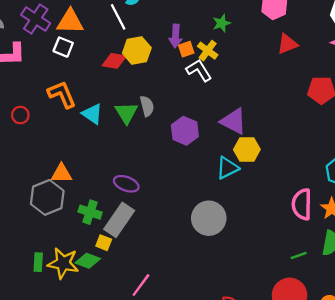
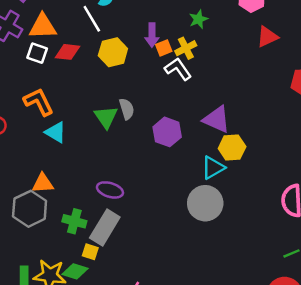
yellow cross: (208, 51) -> (186, 48), turned 30
red diamond: (114, 61) -> (68, 52), moved
cyan triangle: (92, 114) -> (56, 132), moved
gray circle: (209, 218) -> (205, 203), moved

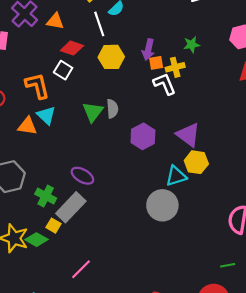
orange triangle: (43, 26) -> (55, 21), size x0.7
white square: (37, 53) -> (63, 70), moved
orange triangle: (43, 183) -> (27, 126), moved

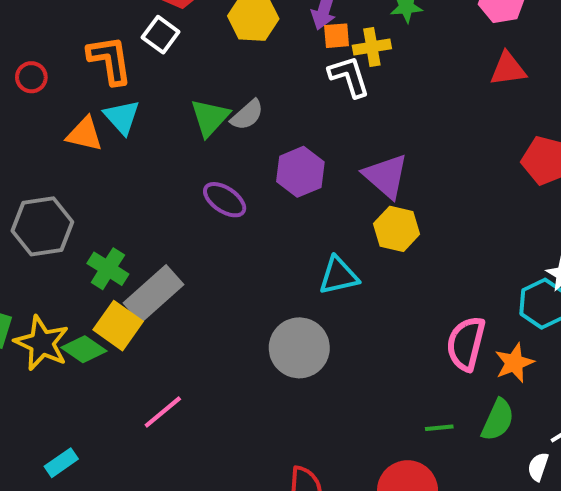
gray semicircle: (112, 109) -> (247, 115), turned 48
purple ellipse: (82, 176) -> (225, 200), moved
cyan triangle: (176, 176) -> (338, 276), moved
gray circle: (162, 205) -> (299, 348), moved
yellow square: (54, 226) -> (118, 326), size x1.6

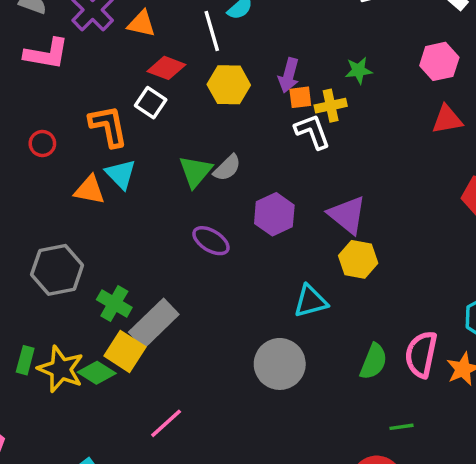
green semicircle: (498, 420) -> (374, 362), moved

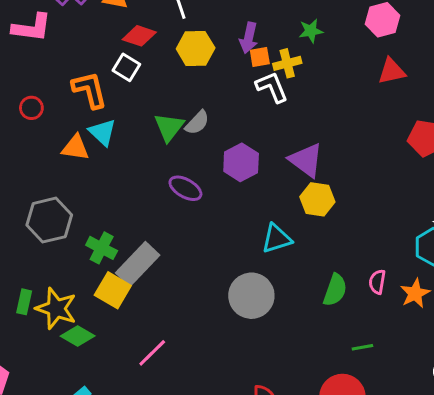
pink semicircle: (421, 354) -> (377, 282), size x0.6
green diamond: (97, 373) -> (78, 336), moved

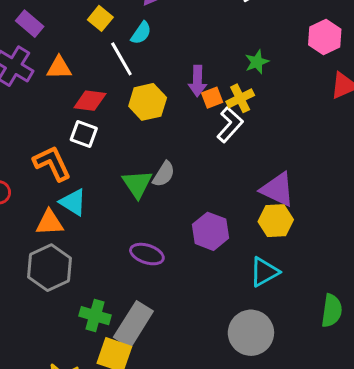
white L-shape: (272, 87) -> (230, 125), turned 76
purple hexagon: (241, 162) -> (211, 231), moved
purple ellipse: (185, 188) -> (147, 254), moved
yellow hexagon: (317, 199) -> (276, 221), moved
gray hexagon: (49, 220) -> (50, 268), moved

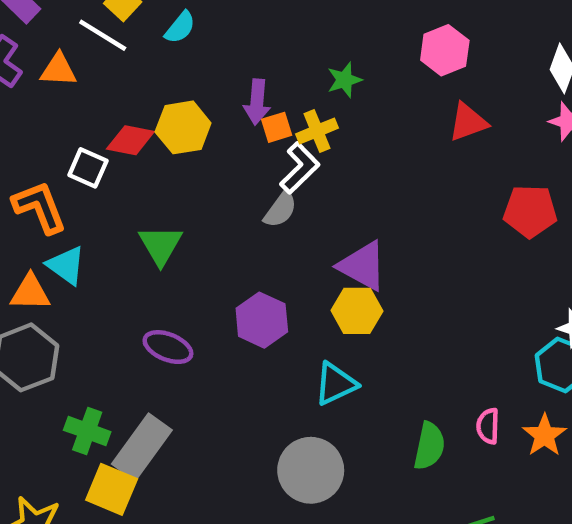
white line: (121, 59) -> (103, 35), moved, turned -32
red diamond: (90, 101) -> (130, 140), moved
gray semicircle: (164, 174) -> (280, 209), moved

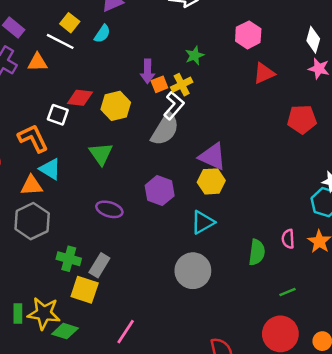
yellow hexagon: (183, 127) -> (116, 106), moved
gray semicircle: (280, 209) -> (165, 129), size x1.6
gray rectangle: (142, 447) -> (99, 265), size x0.7

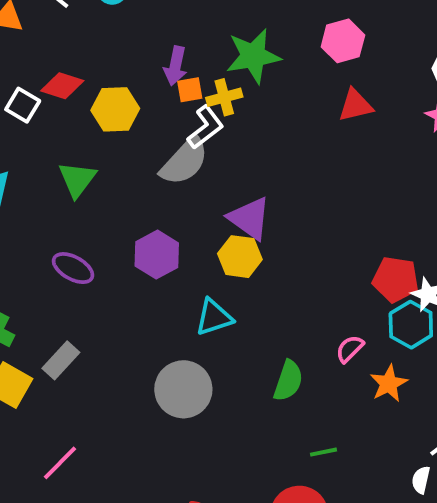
green star: (195, 55) -> (253, 56), size x1.8
red pentagon: (302, 119) -> (396, 279), moved
pink semicircle: (288, 239) -> (350, 349), moved, turned 36
gray rectangle: (99, 265) -> (61, 360), moved

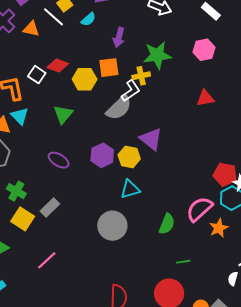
purple arrow: (175, 66) -> (119, 37), moved
orange square: (190, 90) -> (109, 68), moved, size x1.5
red triangle: (355, 105) -> (205, 98), moved
yellow hexagon: (240, 257) -> (129, 157), moved
pink semicircle: (350, 349) -> (199, 209), size x1.8

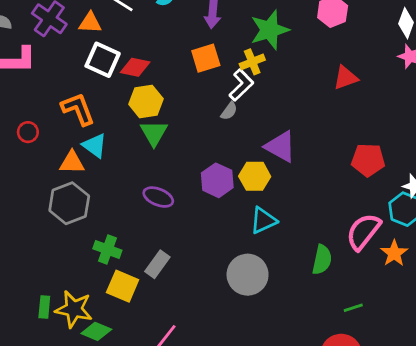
white square: (37, 75) -> (103, 60), moved, size x1.4
yellow hexagon: (85, 79) -> (146, 101), moved
gray semicircle: (119, 108) -> (229, 111), size x0.5
red pentagon: (225, 174) -> (368, 160), moved

